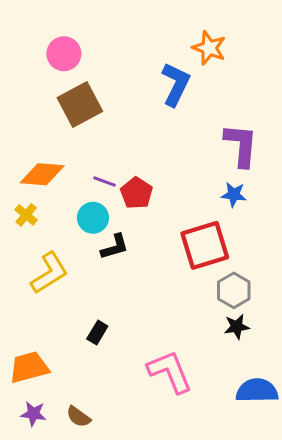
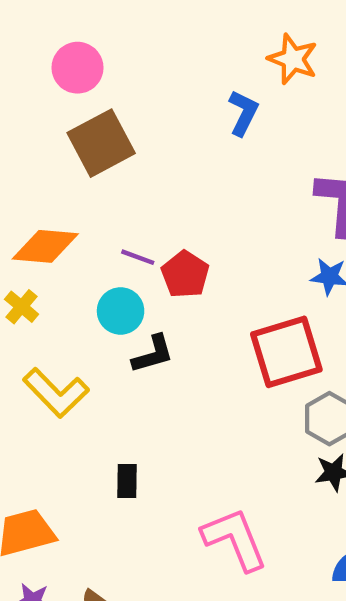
blue L-shape: (176, 84) -> (243, 113), size x0.7
yellow L-shape: (49, 273) -> (56, 393), turned 78
black rectangle: (97, 332) -> (127, 481), turned -30

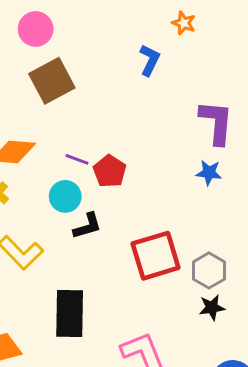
orange star: (293, 59) -> (184, 23), size x0.7
red square: (286, 352) -> (156, 256), moved
black rectangle: (127, 481) -> (70, 313), size x2.0

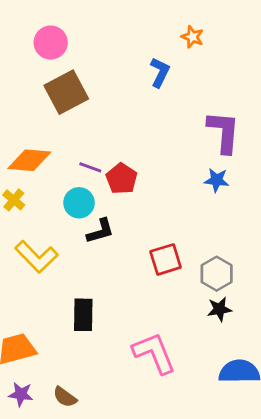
red square: (156, 256) -> (166, 259), size x0.7
black rectangle: (70, 313) -> (83, 315), size x0.7

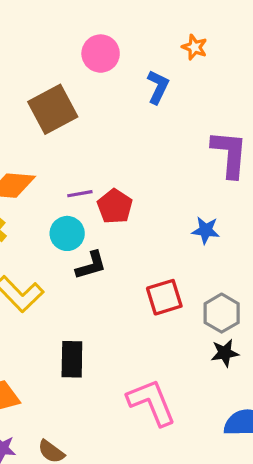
pink circle: (51, 43) -> (101, 54), moved
purple line: (90, 167) -> (80, 194), turned -30
blue star: (217, 180) -> (206, 230), moved

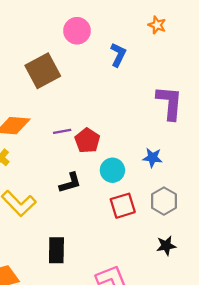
orange star: (195, 47) -> (157, 25), moved
cyan circle: (67, 233) -> (112, 170), moved
gray hexagon: (222, 313) -> (164, 201), moved

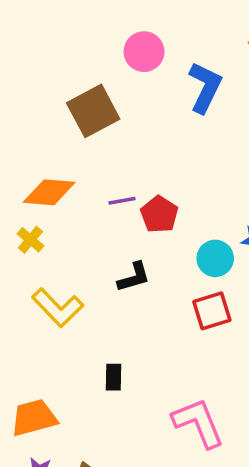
blue L-shape: (118, 55) -> (205, 87), size x1.4
cyan circle: (112, 170) -> (215, 258), moved
black rectangle: (56, 250) -> (114, 377), size x0.7

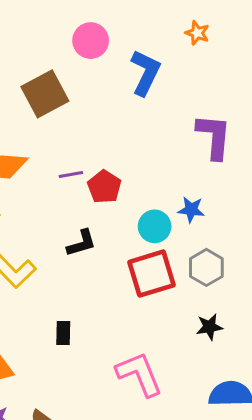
red square: (212, 311) -> (152, 274), size x1.4

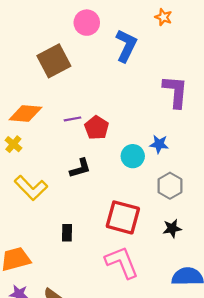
red square: (152, 274) -> (123, 217), moved, turned 32

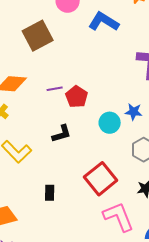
blue L-shape: (126, 46) -> (104, 22), turned -84
red square: (123, 217) -> (101, 179), turned 36
pink L-shape: (122, 262) -> (119, 217), moved

